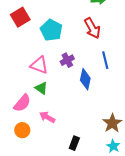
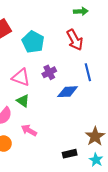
blue diamond: (85, 79) -> (68, 92), turned 75
black rectangle: (74, 143) -> (70, 154), moved, turned 56

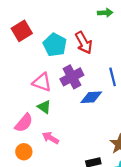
red arrow: (75, 40) -> (84, 43), moved
purple cross: (49, 72) -> (72, 77), size x1.5

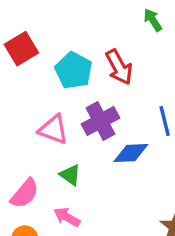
green arrow: (105, 13) -> (153, 20), turned -120
green triangle: (44, 107) -> (70, 175), moved

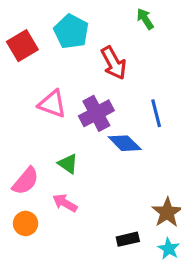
cyan pentagon: (74, 70) -> (71, 31), moved
pink triangle: (53, 129) -> (52, 104), moved
blue diamond: (131, 153) -> (125, 143), turned 48

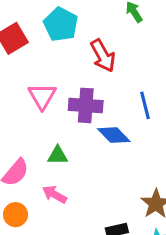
pink triangle: (52, 104) -> (42, 96), turned 40
purple cross: (96, 113) -> (86, 105), turned 32
green triangle: (68, 164) -> (58, 155), turned -35

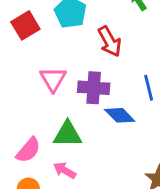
green triangle: (58, 155) -> (68, 134), size x1.5

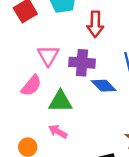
red arrow: (110, 41) -> (95, 24), turned 30
pink semicircle: (28, 150) -> (31, 86), moved

